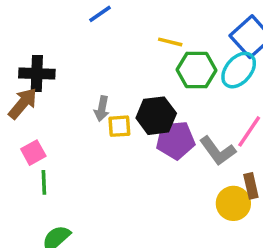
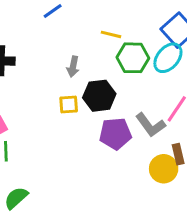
gray arrow: (102, 109) -> (73, 67), moved
purple pentagon: (175, 140) -> (115, 134), moved

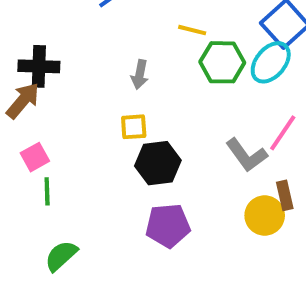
black hexagon: (99, 96) -> (158, 163), moved
purple pentagon: (115, 134) -> (168, 226), moved

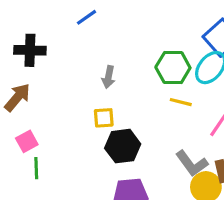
yellow line: (192, 30) -> (181, 102), moved
black cross: (39, 66) -> (30, 50), moved
gray L-shape: (246, 155) -> (192, 163), moved

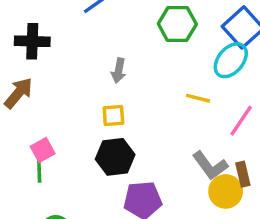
green hexagon: (173, 68) -> (177, 24), moved
pink square: (27, 141) -> (43, 150), moved
black hexagon: (123, 146) -> (115, 157), moved

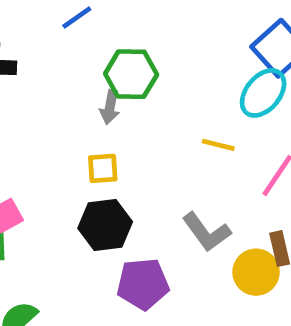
green hexagon: (177, 24) -> (131, 74), moved
gray L-shape: (210, 166) -> (207, 232), moved

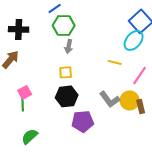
green hexagon: (131, 74) -> (64, 25), moved
yellow circle: (256, 272) -> (130, 100), moved

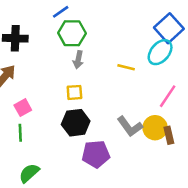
yellow line: (115, 62) -> (126, 67), moved
pink square: (25, 92) -> (23, 108), moved

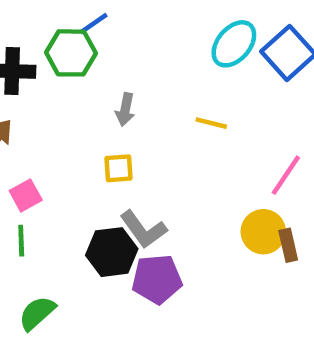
green hexagon: (72, 33) -> (71, 53), moved
cyan ellipse: (160, 52) -> (234, 44), moved
black hexagon: (76, 123) -> (112, 252), moved
gray L-shape: (130, 126) -> (143, 229), moved

